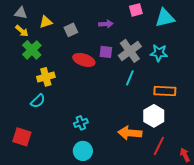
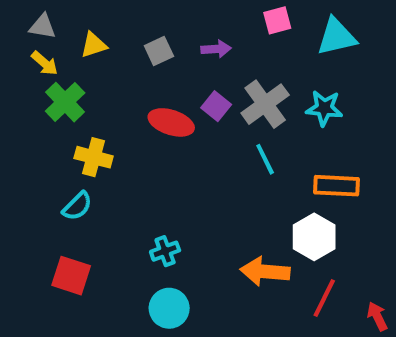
gray square: (71, 30) -> (159, 51), moved
purple square: (106, 52) -> (216, 106), turned 32
yellow cross: (46, 77) -> (94, 157), turned 30
cyan line: (130, 78) -> (265, 159), turned -49
red square: (22, 137) -> (71, 276), moved

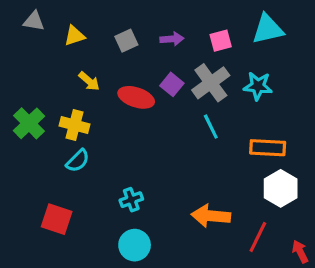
pink square: (277, 20) -> (221, 41), moved
yellow arrow: (45, 63) -> (89, 81), moved
green cross: (65, 102) -> (29, 123), moved
cyan semicircle: (77, 206) -> (78, 161), moved
white hexagon: (314, 237) -> (281, 188), moved

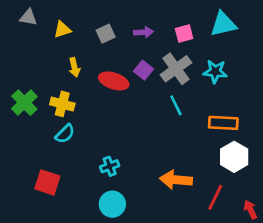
yellow arrow: (89, 81) -> (74, 67), turned 36

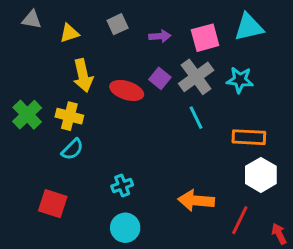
gray square: (106, 34) -> (118, 24), moved
pink square: (184, 34) -> (205, 38), size x1.4
yellow arrow: (74, 67) -> (83, 75), size x1.5

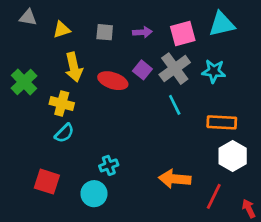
gray square: (118, 24) -> (105, 32), moved, turned 30
green cross: (27, 115) -> (24, 82), moved
cyan circle: (125, 228) -> (94, 194), moved

